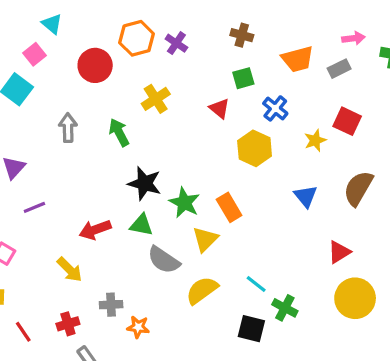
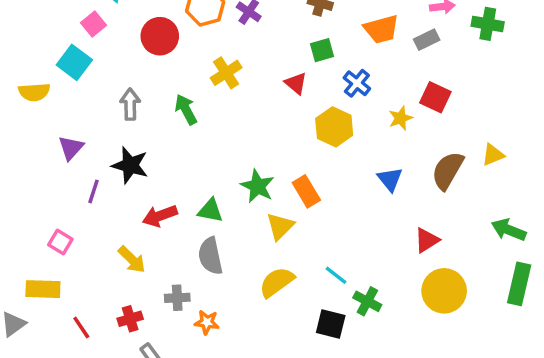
black star: (145, 183) -> (130, 165), moved
purple line: (34, 207) -> (94, 191), turned -50
gray semicircle: (164, 260) -> (210, 256), moved, turned 44

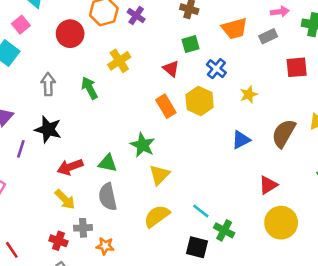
red square: (435, 97) -> (297, 67), moved, turned -30
blue triangle: (390, 179) -> (241, 140), turned 42
orange rectangle: (306, 191) -> (166, 106), moved
yellow arrow: (132, 259) -> (65, 199), moved
red cross: (130, 319) -> (58, 241), moved, turned 36

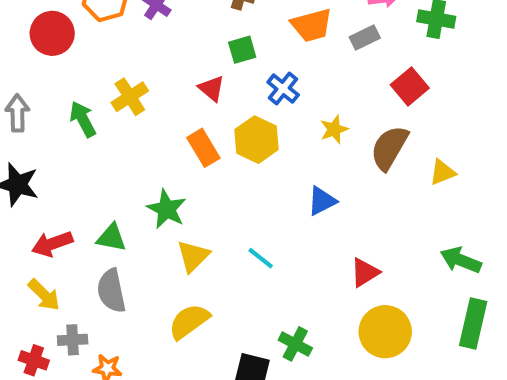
yellow cross: (119, 61) -> (130, 97), moved
red square: (297, 67) -> (410, 86), turned -35
brown semicircle: (284, 133) -> (389, 148), moved
cyan line: (201, 211) -> (261, 258), moved

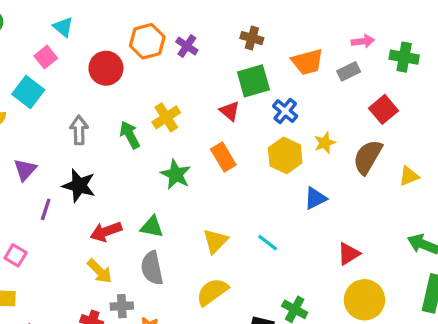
green square: (242, 50) -> (253, 81), size x1.5
yellow hexagon: (256, 140) -> (285, 155), moved
green star: (167, 209) -> (176, 174), moved

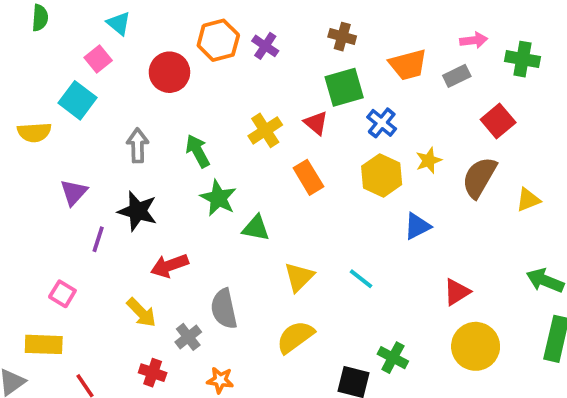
yellow cross: (166, 117) -> (265, 130), moved
green star: (176, 174) -> (218, 198), moved
green triangle: (152, 227) -> (256, 228), moved
yellow arrow: (100, 271) -> (141, 313), moved
gray cross: (122, 306) -> (188, 337), moved, turned -35

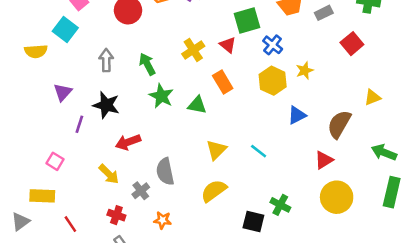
brown semicircle: (479, 177) -> (339, 124), moved
green triangle: (256, 228) -> (197, 105), moved

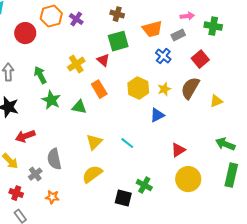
blue cross: (273, 45) -> (163, 56), moved
yellow star: (305, 70) -> (164, 89), moved
brown semicircle: (339, 124) -> (190, 88), moved

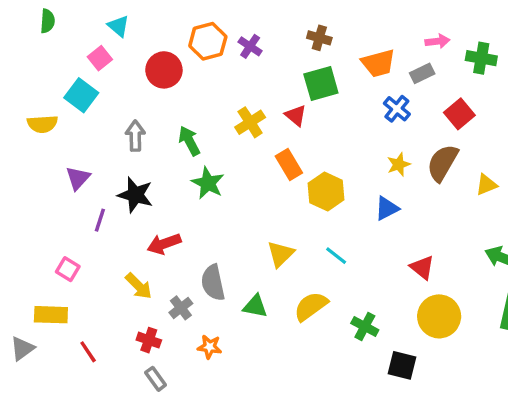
yellow hexagon: (138, 88) -> (326, 191), moved
green triangle: (79, 107) -> (255, 306), moved
red triangle: (178, 150) -> (422, 267), turned -49
yellow semicircle: (92, 174) -> (311, 306), moved
black square: (123, 198) -> (402, 365), moved

